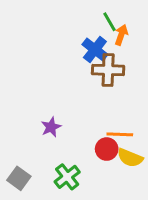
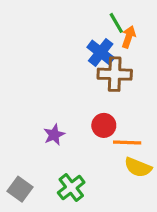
red circle: (107, 149) -> (104, 125), moved

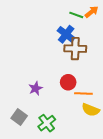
green line: (116, 23) -> (76, 15), turned -40
orange arrow: (129, 37) -> (92, 12), moved, turned 32
gray square: (20, 189) -> (19, 117), moved

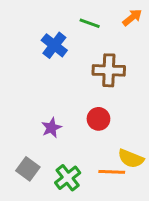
green line: (76, 15) -> (90, 23), moved
blue cross: (66, 34) -> (54, 45), moved
orange line: (83, 93) -> (112, 172), moved

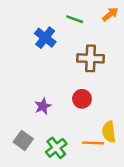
yellow semicircle: (131, 159) -> (109, 132), turned 60

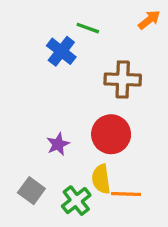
green line: (75, 19) -> (88, 28), moved
red circle: (82, 99) -> (111, 134), size x1.5
yellow semicircle: (109, 132) -> (101, 179), moved

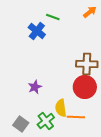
brown cross: (123, 80) -> (87, 64), moved
red circle: (111, 134) -> (85, 87), moved
gray square: (31, 191) -> (21, 124), moved

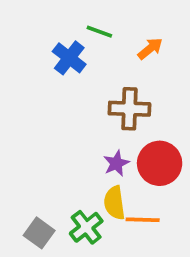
orange arrow: (90, 12) -> (150, 49), moved
brown cross: (87, 64) -> (129, 109), moved
purple star: (35, 87) -> (116, 163), moved

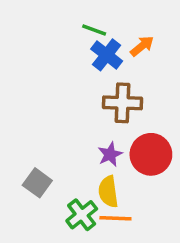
blue cross: (69, 58) -> (107, 55), moved
orange line: (143, 220) -> (115, 218), moved
gray square: (39, 233) -> (37, 183), moved

